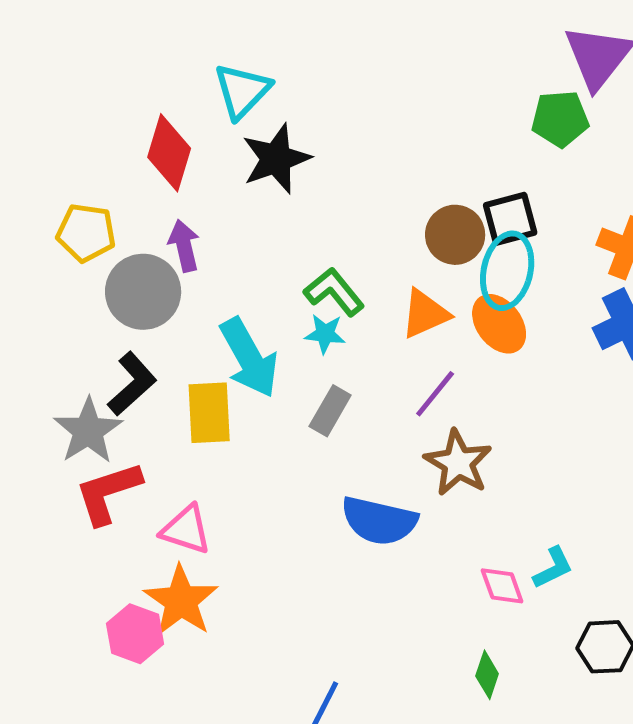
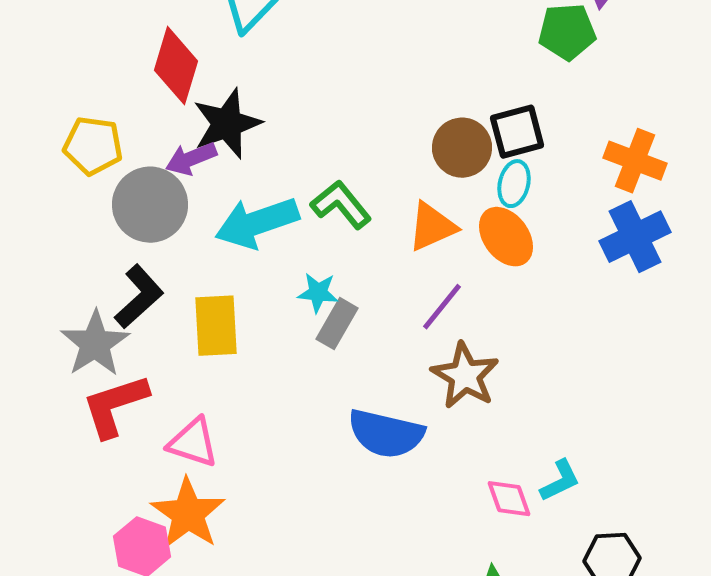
black star: (276, 159) -> (227, 124), moved
purple arrow: (184, 246) -> (191, 159), turned -99
cyan ellipse: (507, 271) -> (514, 184), size x0.6
cyan star: (325, 334) -> (318, 293), moved
cyan arrow: (249, 358) -> (257, 223), moved, turned 100

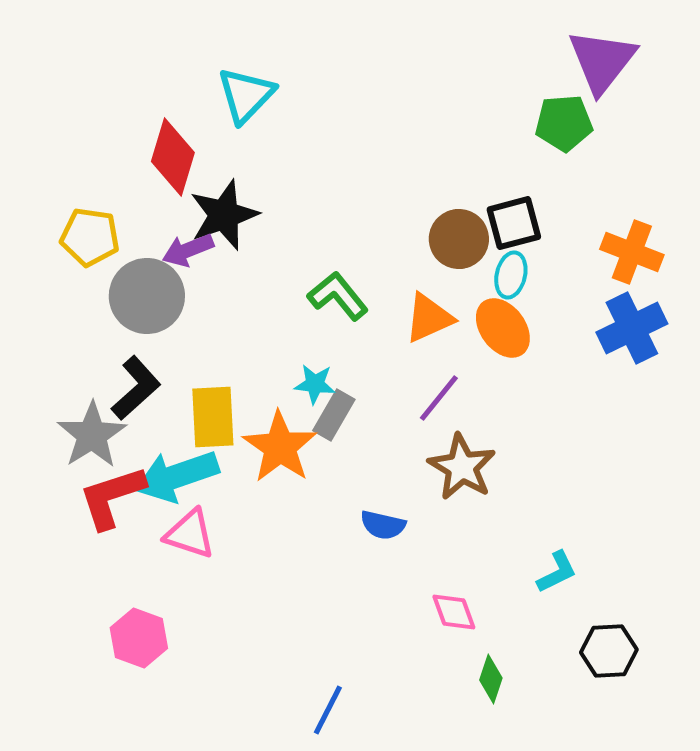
cyan arrow: (257, 223) -> (177, 476), moved
blue semicircle: (386, 434) -> (383, 525), size x0.6
pink diamond: (509, 499) -> (454, 612), moved
orange star: (188, 514) -> (280, 447), moved

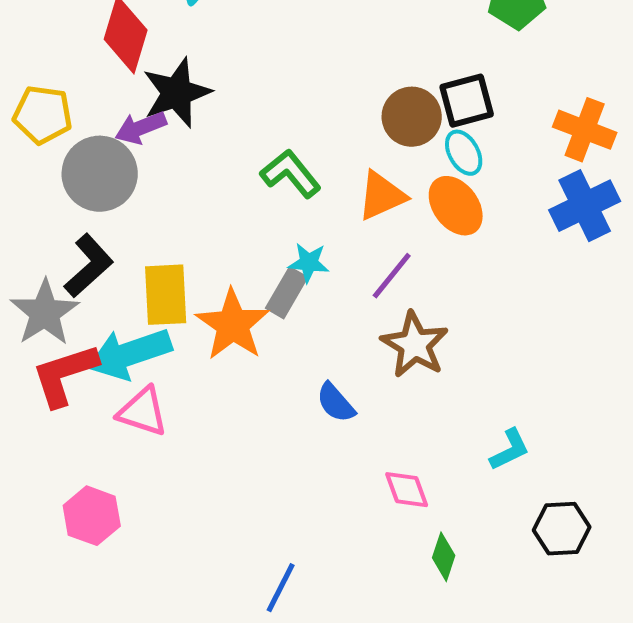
cyan ellipse: (511, 275) -> (464, 153), turned -42
cyan star: (315, 384) -> (309, 263), moved
blue semicircle: (383, 525) -> (336, 403), turned 36

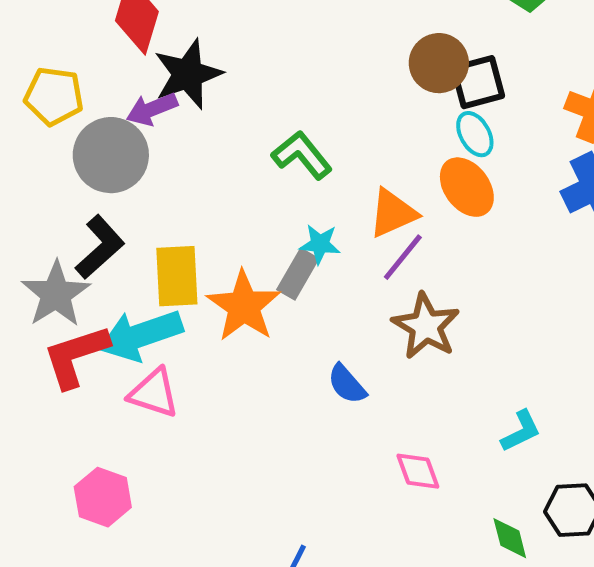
brown circle: (412, 117) -> (439, 63), moved
orange triangle: (382, 196) -> (393, 213), moved
green diamond: (444, 557) -> (510, 538), moved, turned -33

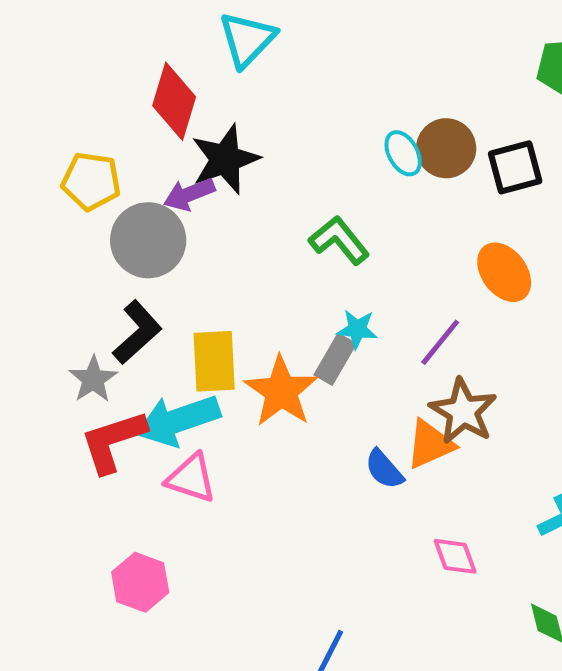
brown circle: (439, 63) -> (446, 148), moved
cyan ellipse: (475, 134) -> (403, 153), moved
orange triangle: (393, 213) -> (430, 444), moved
gray star: (56, 294) -> (93, 379), size x0.7

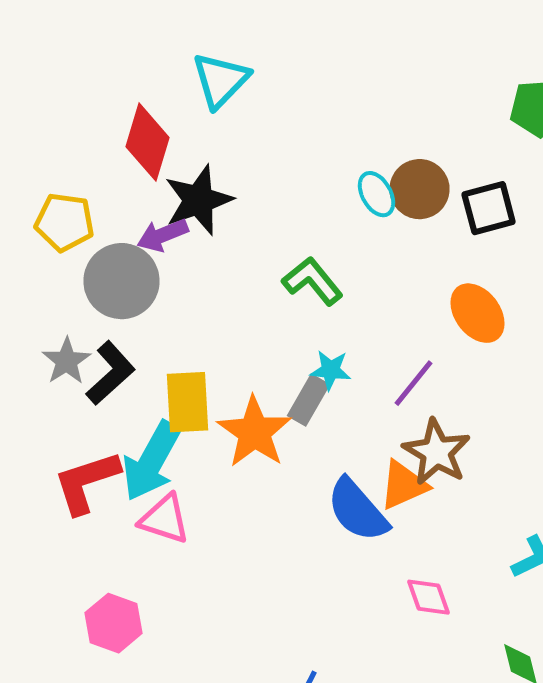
gray star: (93, 379) -> (66, 361), moved
cyan arrow: (178, 420) -> (152, 461), turned -42
blue semicircle: (384, 469) -> (358, 510), size x1.6

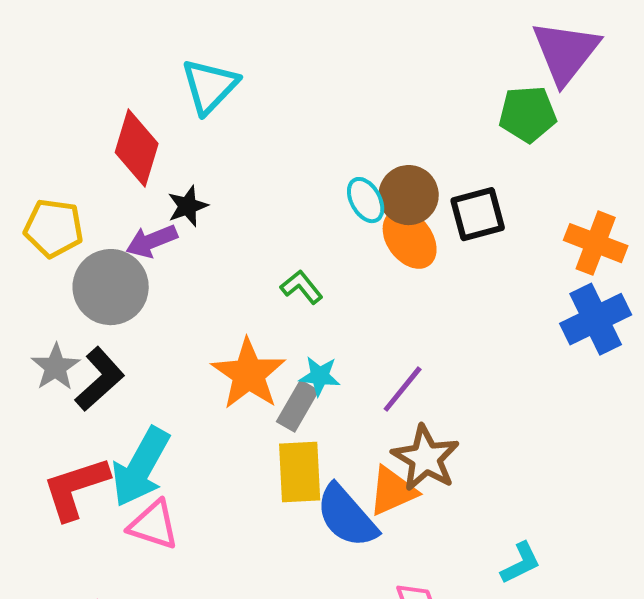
black star: (198, 200) -> (188, 206), size x0.6
green L-shape: (312, 281) -> (302, 287), size x0.7
orange ellipse: (478, 313) -> (410, 239), moved
yellow rectangle: (188, 402) -> (300, 472), moved
orange star: (254, 432) -> (249, 374), moved

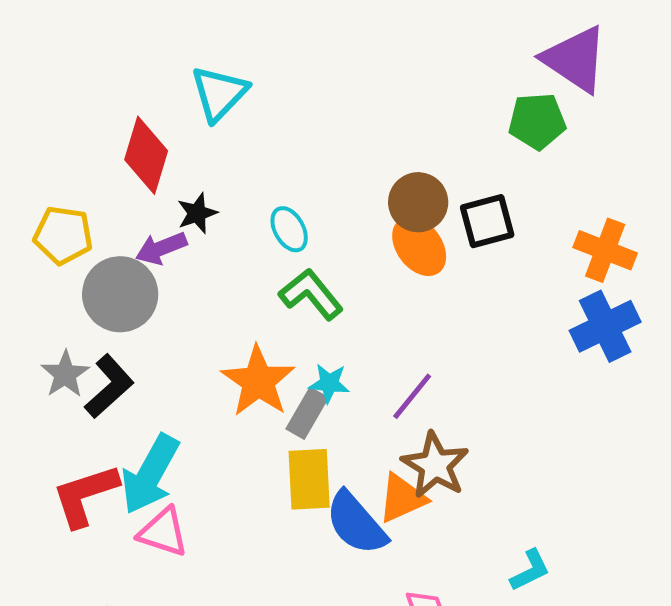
purple triangle: (566, 52) -> (575, 59), turned -34
cyan ellipse: (366, 200) -> (289, 229), moved
green L-shape: (302, 287) -> (311, 294), size x1.5

